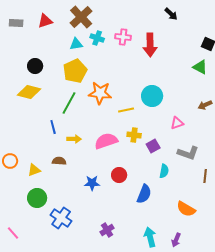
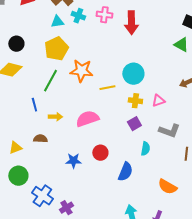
yellow cross: (134, 135) -> (135, 101), moved
purple cross: (107, 230) -> (66, 208), moved

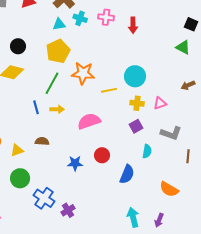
red arrow: (131, 23) -> (133, 25), size x0.7
yellow arrow: (55, 117) -> (57, 109), moved

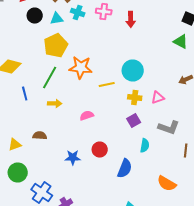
black circle: (18, 46) -> (35, 16), moved
blue line: (36, 107) -> (25, 94), moved
pink semicircle: (89, 121) -> (87, 116), size x0.6

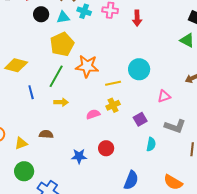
yellow cross: (135, 98) -> (113, 105), moved, turned -32
blue semicircle: (125, 168) -> (131, 180), moved

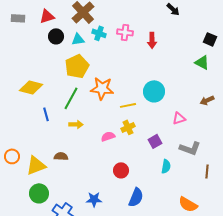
yellow triangle: (21, 143) -> (36, 165), size x1.5
blue star: (79, 156) -> (94, 199), moved
blue semicircle: (131, 180) -> (136, 197), moved

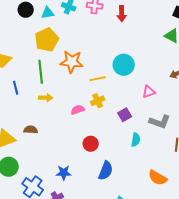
green line: (71, 98) -> (41, 72), turned -35

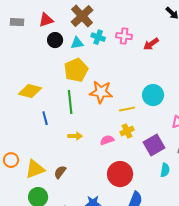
red arrow: (122, 14) -> (151, 44), turned 56
yellow arrow: (46, 98) -> (75, 136), moved
purple square: (125, 115) -> (154, 145), size x1.5
brown semicircle: (31, 130) -> (60, 172), moved, turned -56
red circle: (91, 144) -> (120, 174), size x1.6

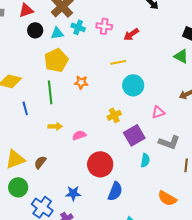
orange star: (101, 92) -> (81, 82), size x0.6
yellow line: (127, 109) -> (118, 62), moved
yellow cross: (127, 131) -> (114, 115), moved
pink semicircle: (107, 140) -> (79, 135), moved

